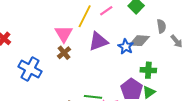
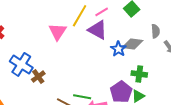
purple triangle: (98, 41) -> (97, 30), moved, turned 45
brown cross: (64, 53) -> (38, 77), moved

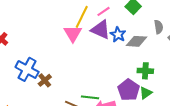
pink triangle: (57, 32) -> (73, 33), moved
blue star: (118, 49) -> (118, 35), moved

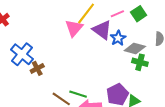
pink line: (103, 11) -> (117, 14), moved
green cross: (145, 71) -> (140, 62), moved

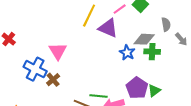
pink triangle: (74, 28) -> (58, 51), moved
blue star: (118, 38) -> (127, 53), moved

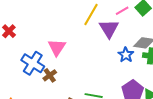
purple triangle: (108, 28) -> (109, 29), turned 30

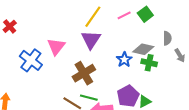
purple triangle: (109, 29) -> (91, 40), moved
brown cross: (50, 75) -> (84, 73), moved, size x1.6

